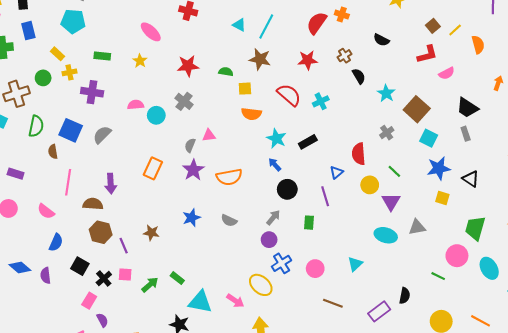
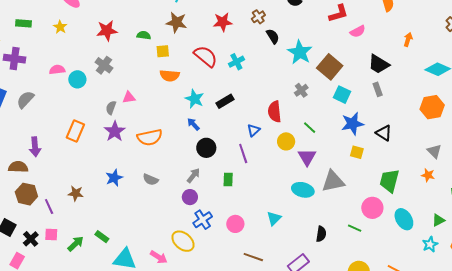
cyan star: (386, 93) -> (300, 52), size x1.4
gray triangle: (417, 227) -> (333, 181), size x1.4
black semicircle: (405, 296) -> (321, 234), moved

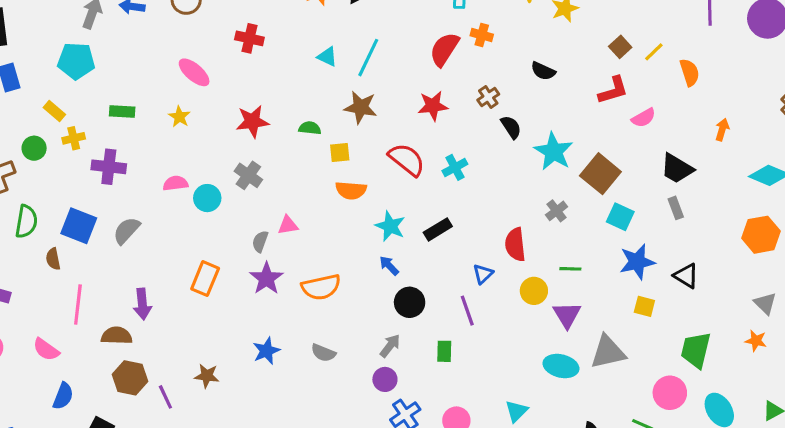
green line: (310, 128) -> (570, 269), turned -40

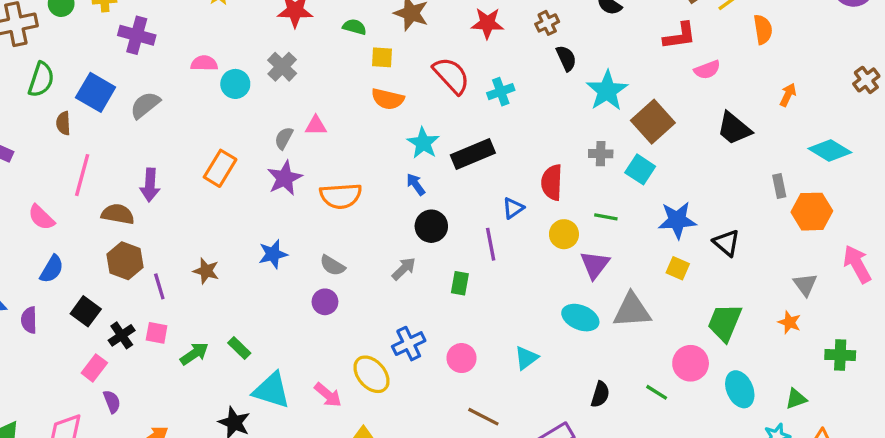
gray rectangle: (676, 208) -> (779, 186), moved
gray cross: (557, 211) -> (601, 154), turned 30
cyan square: (620, 217) -> (640, 169), moved
black rectangle: (438, 229) -> (473, 154), size x1.4
purple circle: (385, 379) -> (325, 302), moved

